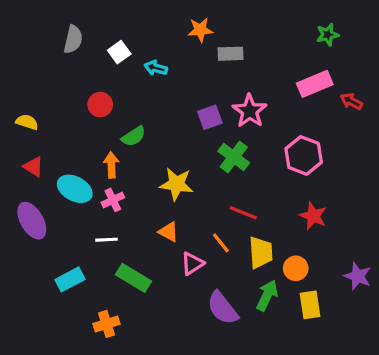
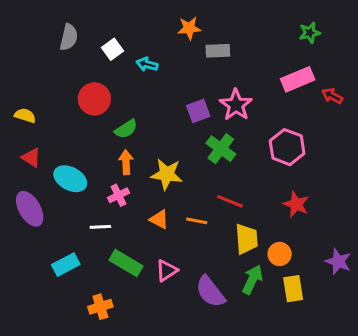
red circle: (100, 105) -> (94, 99), size x1.4
orange arrow: (111, 165) -> (126, 162), moved
pink cross: (113, 200) -> (118, 195), moved
orange line: (221, 243) -> (197, 221), moved, turned -40
pink triangle: (192, 264) -> (167, 271), moved

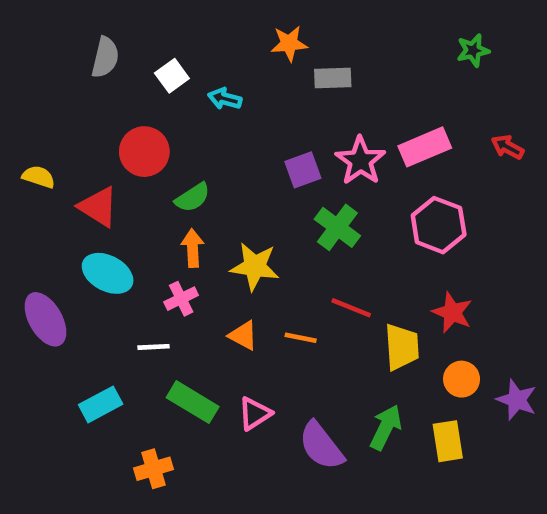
pink rectangle: (298, 79) -> (425, 147), moved
red triangle: (31, 158) -> (98, 207), moved, size x1.4
yellow trapezoid: (246, 239) -> (402, 347), moved
orange circle: (280, 254) -> (462, 379), moved

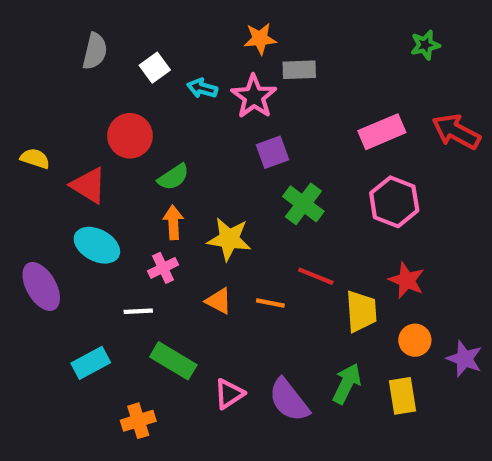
red arrow: (507, 147) -> (456, 132), size x1.6
pink star: (360, 161) -> (254, 97), moved
pink triangle: (255, 414) -> (229, 394), moved

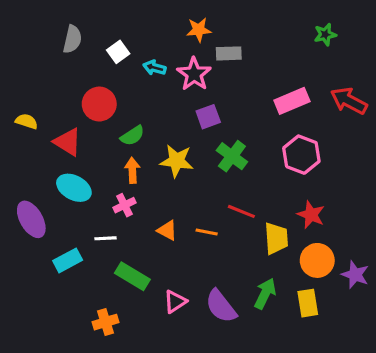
yellow star: (229, 239) -> (177, 161), moved
orange circle: (415, 340) -> (317, 260), size x1.4
cyan rectangle: (91, 363) -> (68, 260), moved

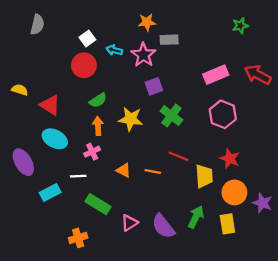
gray semicircle: (72, 39) -> (37, 24), moved
red circle: (99, 104) -> (84, 65), moved

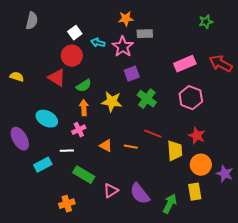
red triangle: (50, 105) -> (57, 78), moved
green arrow: (196, 217) -> (170, 204), moved

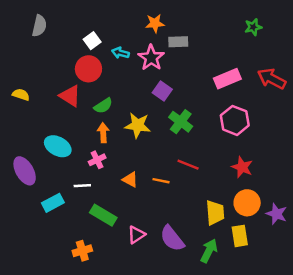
purple square: (132, 74) -> (162, 91), turned -35
yellow trapezoid: (175, 151) -> (215, 213), moved

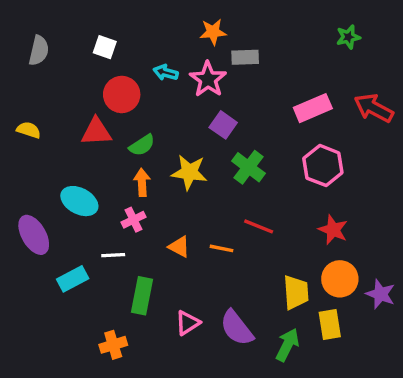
gray semicircle: (39, 26) -> (39, 51), moved
white square: (92, 41) -> (105, 47), moved, turned -35
red triangle: (70, 96) -> (96, 132), turned -35
green rectangle: (103, 215) -> (142, 296), turned 70

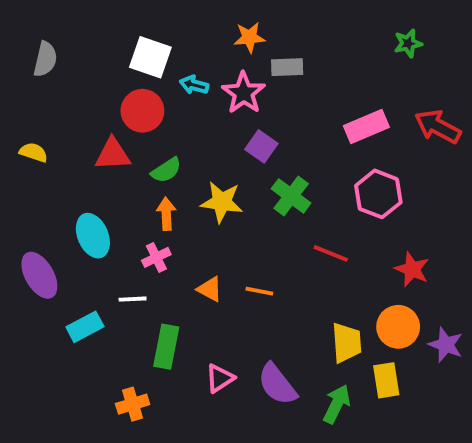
white square: (105, 47) -> (150, 57), moved, size x1.5
cyan ellipse: (79, 201) -> (93, 236), turned 39
red line: (259, 226) -> (331, 253), moved
red star: (333, 230) -> (412, 269), moved

